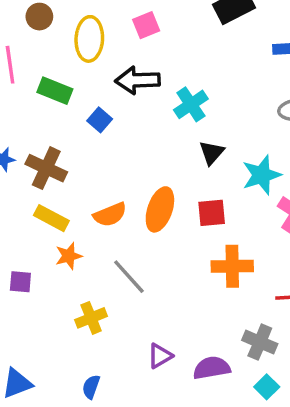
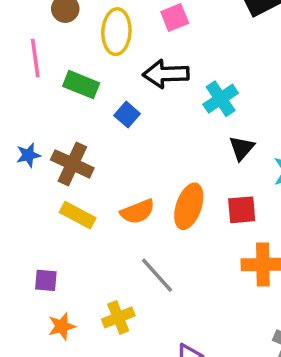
orange star: (69, 256) -> (62, 326), moved

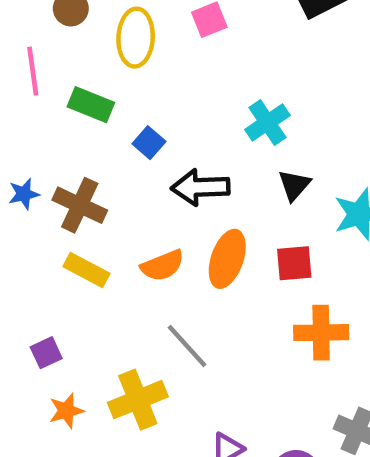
black arrow: (166, 74) -> (200, 187), moved
purple square: (46, 280) -> (46, 353), turned -30
yellow cross: (118, 317) -> (138, 400), size x1.4

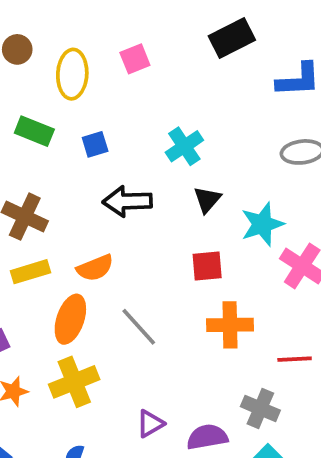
blue square: (149, 143) -> (95, 144), moved, turned 32
orange ellipse: (227, 259) -> (70, 319), moved
yellow rectangle: (86, 270) -> (30, 272), turned -45
gray line: (187, 346) -> (139, 327), moved

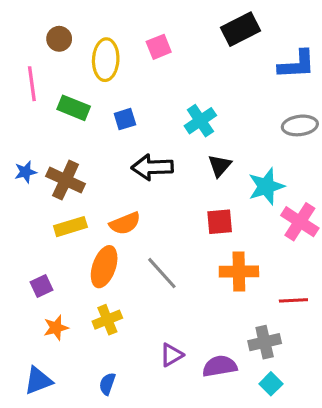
yellow cross: (74, 382) -> (107, 320), size x0.7
gray cross: (260, 408) -> (265, 342), turned -36

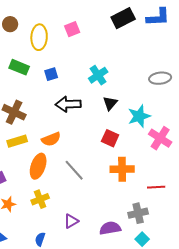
blue L-shape: (297, 64) -> (158, 17), moved
red square: (220, 222) -> (110, 138), turned 30
purple triangle: (171, 355) -> (71, 221), moved

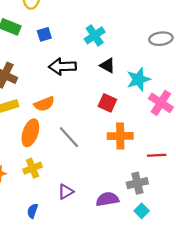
black triangle: (110, 103) -> (107, 65), turned -42

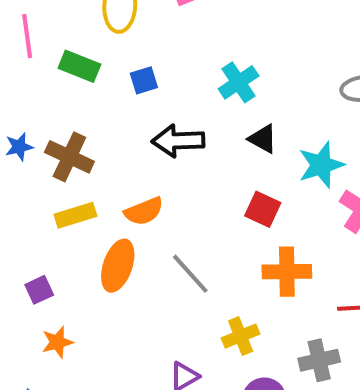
yellow cross: (33, 168) -> (241, 336), moved

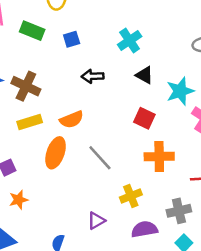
black arrow: (178, 141) -> (93, 76), size x0.7

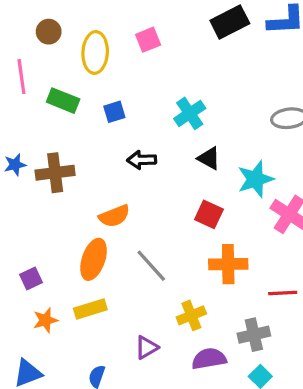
brown cross: (26, 86) -> (55, 173), turned -32
yellow rectangle: (30, 122) -> (90, 309), moved

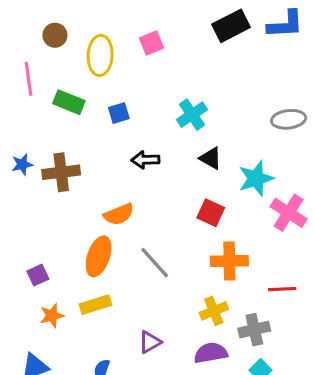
yellow cross: (191, 315) -> (214, 311), moved

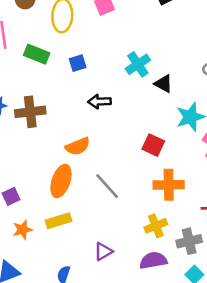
black triangle: (211, 158) -> (164, 84), moved

